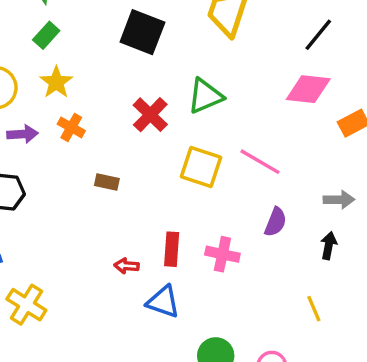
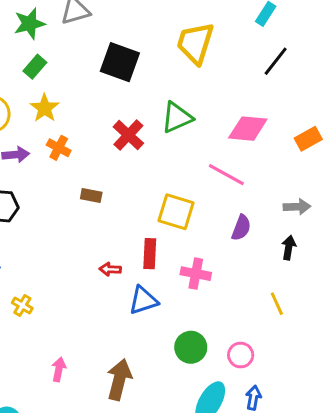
pink diamond: (308, 89) -> (248, 129), moved
yellow square: (201, 167) -> (176, 212), moved
pink cross: (222, 254) -> (196, 274), moved
blue triangle: (163, 302) -> (143, 300), turned -36
yellow cross: (26, 305) -> (22, 305), size x0.6

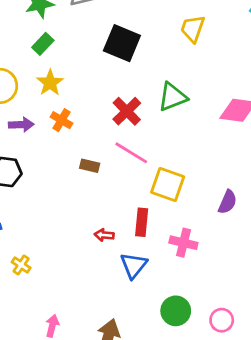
yellow trapezoid: (195, 43) -> (193, 29), size x0.7
pink line: (226, 175) -> (131, 153), moved
blue triangle: (143, 300) -> (134, 265), turned -36

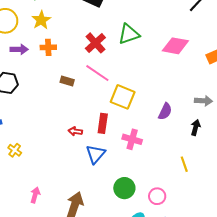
orange cross: (62, 120) -> (48, 47), turned -35

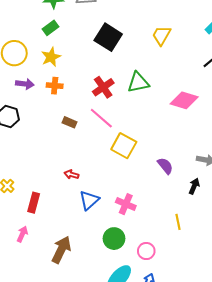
purple semicircle: (165, 111) -> (165, 166), turned -72
red rectangle: (103, 123) -> (34, 203), moved
pink cross: (132, 139) -> (126, 204), moved

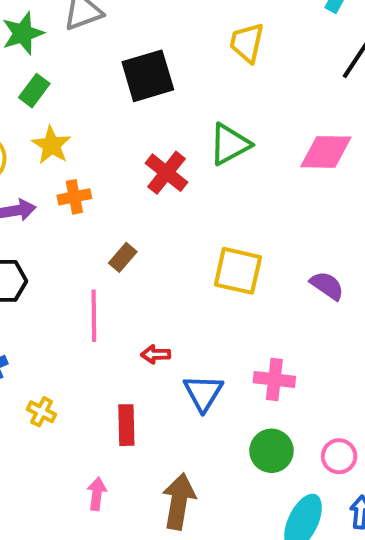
black square: (108, 37) -> (148, 76), turned -32
pink line: (101, 118) -> (94, 316), moved, turned 65
brown rectangle: (69, 122) -> (123, 257), turned -56
red rectangle: (34, 203) -> (126, 425), moved

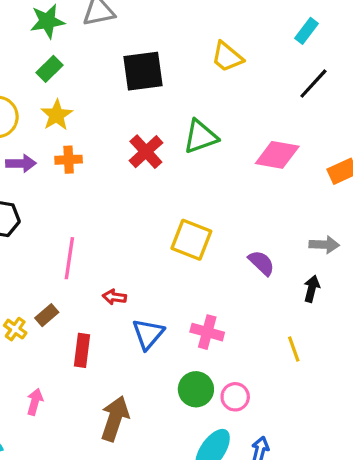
yellow trapezoid: (247, 43) -> (227, 57), turned -72
brown rectangle: (123, 257) -> (47, 315), moved
pink circle: (339, 456) -> (235, 397), moved
pink arrow: (97, 494) -> (35, 402), moved

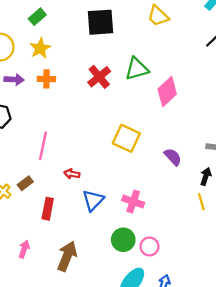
pink diamond: (277, 155) -> (167, 92), moved, turned -56
yellow line: (294, 349) -> (201, 202), moved
pink arrow: (35, 402) -> (24, 249), moved

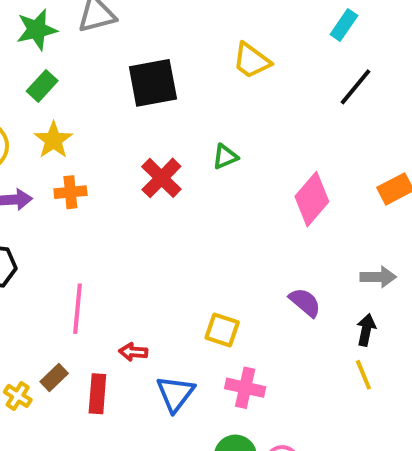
green triangle: (137, 69) -> (225, 157), size x0.6
pink diamond: (167, 92) -> (312, 199), moved
yellow square: (126, 138) -> (222, 330), moved, size x0.7
red rectangle: (48, 209) -> (97, 394), moved

